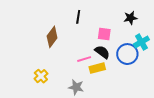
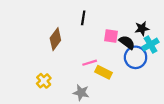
black star: (130, 18) -> (142, 29), moved
black semicircle: (102, 52) -> (127, 42), moved
yellow rectangle: (97, 68) -> (104, 72), turned 42

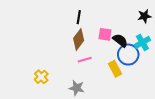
black star: (142, 29) -> (144, 16), moved
brown diamond: (55, 39) -> (79, 39), moved
yellow rectangle: (104, 72) -> (115, 69), moved, turned 35

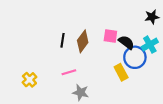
black line: (79, 17) -> (62, 40), moved
pink line: (85, 60) -> (69, 72), moved
yellow cross: (41, 77) -> (29, 80), moved

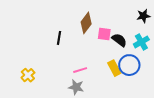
brown diamond: (83, 41) -> (86, 23), moved
blue circle: (135, 57) -> (129, 65), moved
pink line: (69, 72) -> (80, 70), moved

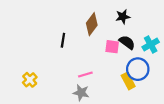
black star: (143, 16) -> (123, 17), moved
pink square: (104, 34) -> (112, 47), moved
yellow rectangle: (114, 68) -> (128, 81), moved

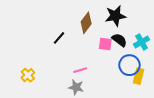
black star: (123, 17) -> (115, 16), size x1.5
black line: (63, 40) -> (59, 38), turned 32
yellow rectangle: (128, 81) -> (139, 76), moved, turned 42

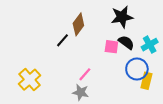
brown diamond: (86, 23) -> (78, 24), moved
pink line: (80, 70) -> (85, 74), turned -32
yellow cross: (28, 75) -> (30, 80), size x1.5

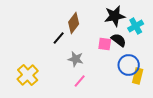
cyan cross: (150, 45) -> (136, 26), moved
pink line: (85, 74) -> (80, 81), moved
gray star: (81, 92) -> (76, 59), moved

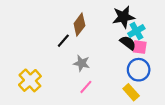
cyan cross: (136, 26) -> (136, 31), moved
pink square: (105, 44) -> (140, 47), moved
yellow rectangle: (138, 76) -> (131, 92), moved, turned -56

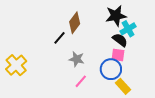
pink square: (140, 47) -> (118, 55), moved
blue circle: (139, 70) -> (111, 69), moved
yellow cross: (30, 80) -> (16, 65), moved

